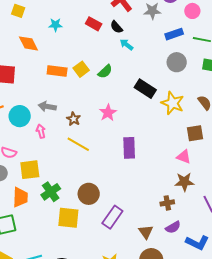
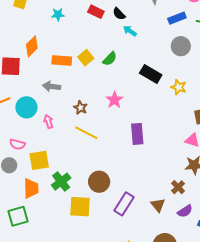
orange diamond: (28, 43) -> (32, 46), moved, turned 75
yellow star: (173, 103) -> (179, 87), size x0.7
gray arrow: (47, 107) -> (52, 86), moved
brown cross: (167, 203) -> (178, 187), turned -32
brown triangle: (146, 232) -> (158, 205), moved

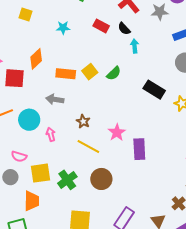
cyan arrow: (130, 31) -> (135, 46), turned 48
pink star: (115, 100) -> (117, 132), moved
green cross: (61, 182) -> (67, 180), moved
brown circle: (99, 182) -> (101, 179), moved

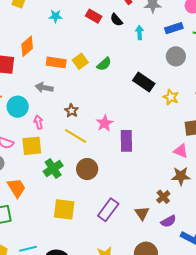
cyan arrow: (135, 46) -> (140, 33), moved
yellow square: (41, 173) -> (32, 146), moved
orange trapezoid: (32, 201) -> (17, 188), turned -35

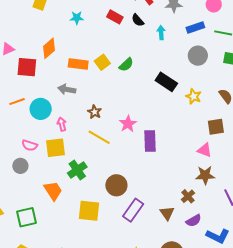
brown circle: (87, 169) -> (116, 185), moved
orange trapezoid: (17, 188) -> (53, 191), moved

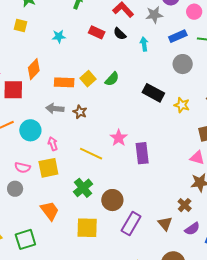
brown star: (95, 112) -> (80, 112), moved
green cross: (77, 170) -> (83, 188), moved

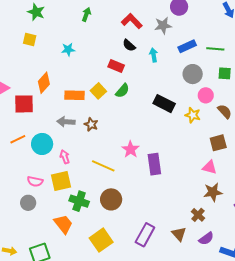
pink circle: (194, 12) -> (206, 95), moved
red rectangle: (97, 32) -> (116, 66), moved
green cross: (83, 188) -> (79, 201), moved, turned -30
brown circle: (112, 200) -> (111, 199), moved
yellow square: (87, 228) -> (101, 240), turned -35

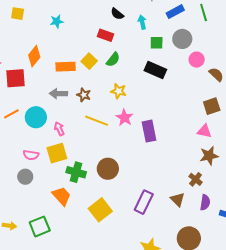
green line: (215, 49) -> (204, 12), turned 72
green square: (225, 73) -> (157, 43), moved
yellow star: (193, 115) -> (119, 91), moved
yellow line: (103, 166) -> (97, 121), moved
purple semicircle: (206, 239) -> (205, 202), turned -42

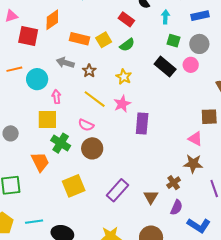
pink circle: (197, 60) -> (191, 65), moved
pink semicircle: (31, 155) -> (86, 125), moved

